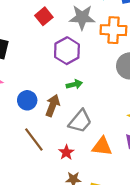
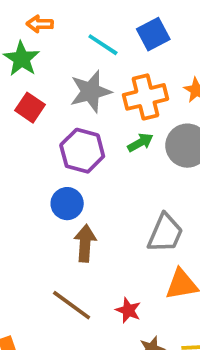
green arrow: (74, 84) -> (140, 143), moved
blue circle: (27, 100) -> (67, 204), moved
gray trapezoid: (80, 121) -> (165, 233), moved

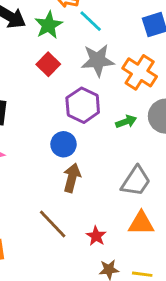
cyan line: (103, 45) -> (91, 21), moved
orange cross: (145, 97) -> (140, 72), turned 36
green arrow: (140, 143) -> (126, 122), moved

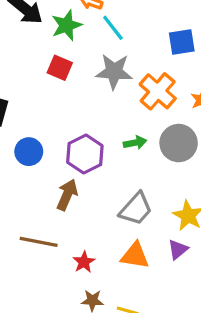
red square: (48, 64) -> (60, 68), turned -30
purple hexagon: (83, 105) -> (85, 154), moved
blue circle: (63, 144) -> (29, 152), moved
brown line: (53, 224) -> (39, 242), turned -44

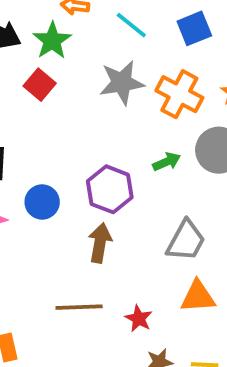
cyan line: (113, 28) -> (131, 25), moved
red square: (60, 68) -> (40, 85), moved, turned 30

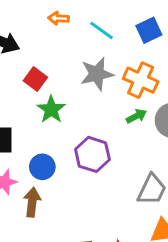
green star: (52, 41) -> (51, 109), moved
green arrow: (167, 162) -> (136, 116), moved
brown arrow: (100, 243) -> (32, 202), moved

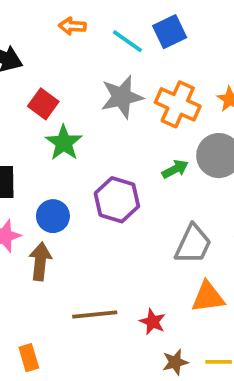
blue square: (149, 30) -> (170, 32), moved
green arrow: (136, 116) -> (175, 169), moved

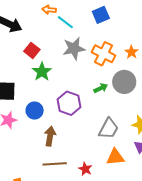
cyan line: (127, 41) -> (65, 22), moved
brown arrow: (40, 261) -> (50, 136), moved

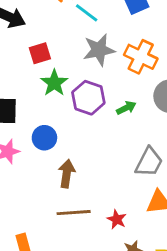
red square: (32, 50) -> (40, 53), turned 35
green arrow: (101, 88) -> (126, 108), moved
purple hexagon: (69, 103) -> (88, 98), moved

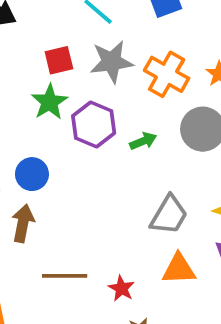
red square: (40, 53) -> (59, 60), moved
brown arrow: (67, 174) -> (23, 223), moved

